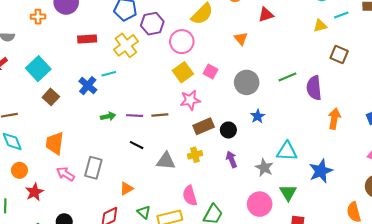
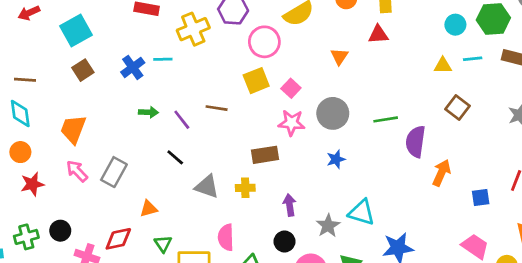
pink star: (190, 100) -> (292, 123), moved
brown line: (160, 115) -> (217, 108), moved
purple line: (135, 116) -> (182, 120), turned 35
orange arrow: (334, 119) -> (441, 173), moved
black circle: (228, 130) -> (284, 242), moved

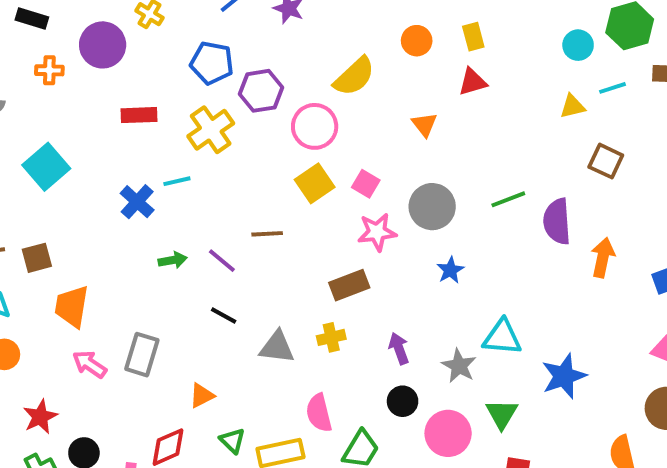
brown square: (83, 70) -> (37, 258), moved, turned 30
red star: (32, 184) -> (40, 417), moved

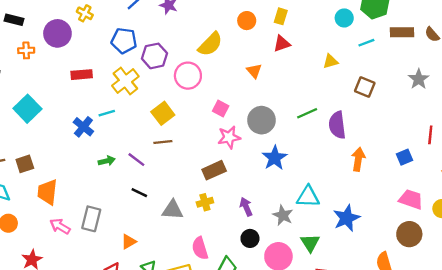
yellow rectangle: (473, 37) -> (281, 16), turned 35
yellow triangle: (573, 106) -> (331, 61), moved
yellow square: (315, 183) -> (163, 113), moved
orange arrow: (603, 258) -> (358, 159), moved
blue star: (450, 270) -> (275, 158), size x1.5

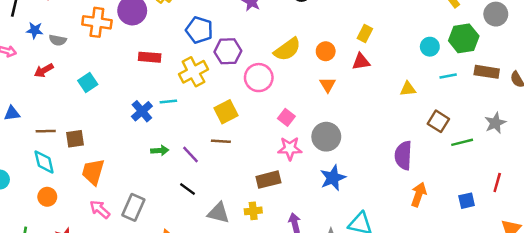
orange circle: (247, 21) -> (326, 51), moved
orange cross: (26, 50) -> (97, 22), size x1.6
cyan square: (27, 109) -> (88, 83), size x0.7
green line: (307, 113) -> (462, 142), moved

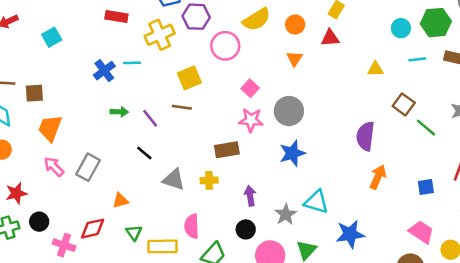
green line: (462, 142) -> (426, 128), turned 50

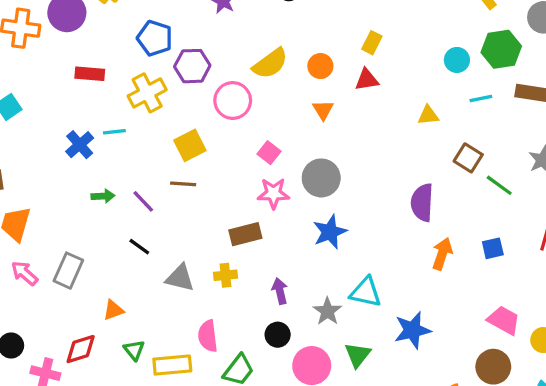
blue square: (426, 187) -> (493, 248), moved

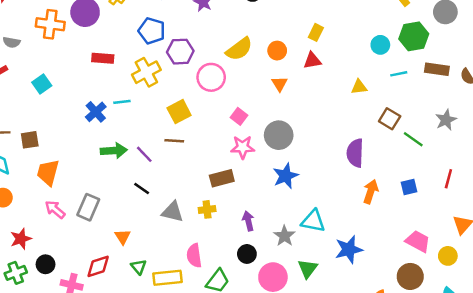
green arrow: (103, 196) -> (114, 151), size x1.5
orange triangle: (113, 310) -> (123, 237), turned -42

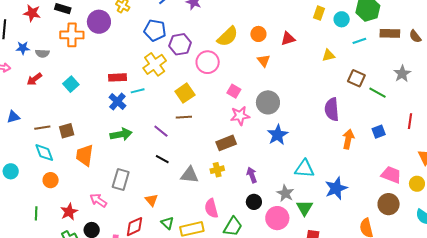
yellow rectangle: (316, 32) -> (319, 13), moved
red rectangle: (103, 58) -> (117, 77), moved
green arrow: (114, 151) -> (121, 134), moved
pink arrow: (55, 210) -> (98, 200), moved
gray star: (284, 236) -> (285, 193), moved

